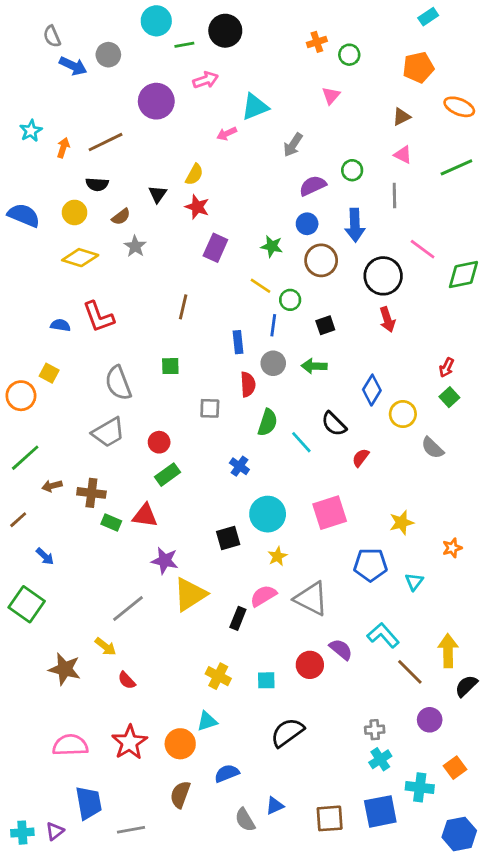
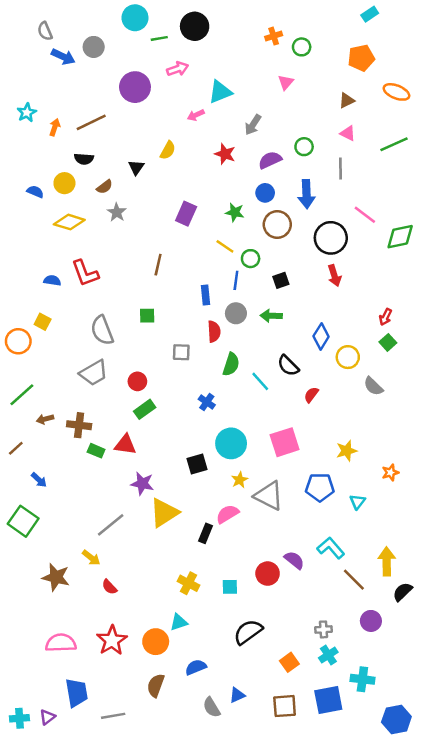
red star: (197, 207) -> (225, 154), moved
blue semicircle: (24, 215) -> (35, 192), moved, size x0.6
gray triangle: (311, 599) -> (269, 496), moved
orange square: (455, 768) -> (289, 662), moved

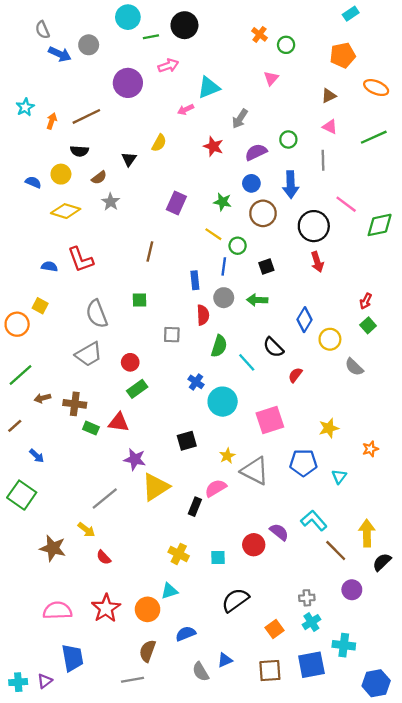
orange cross: (274, 36) -> (259, 34), turned -35
cyan circle: (231, 443) -> (223, 402), moved
gray line: (113, 716) -> (133, 680), moved

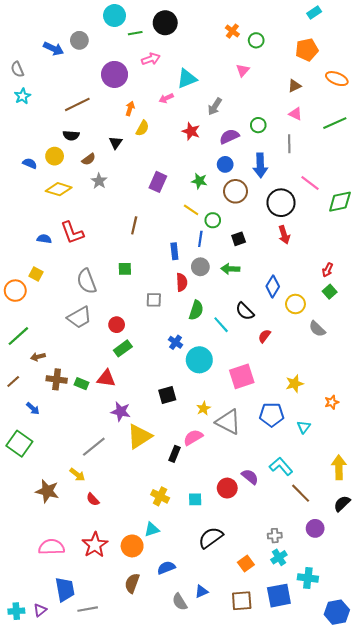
gray semicircle: (42, 30) -> (17, 69), moved
orange arrow: (52, 121) -> (130, 109), moved
brown cross: (75, 404) -> (57, 379), moved
yellow arrow: (367, 533) -> (339, 467), moved
gray line: (133, 680) -> (88, 609), moved

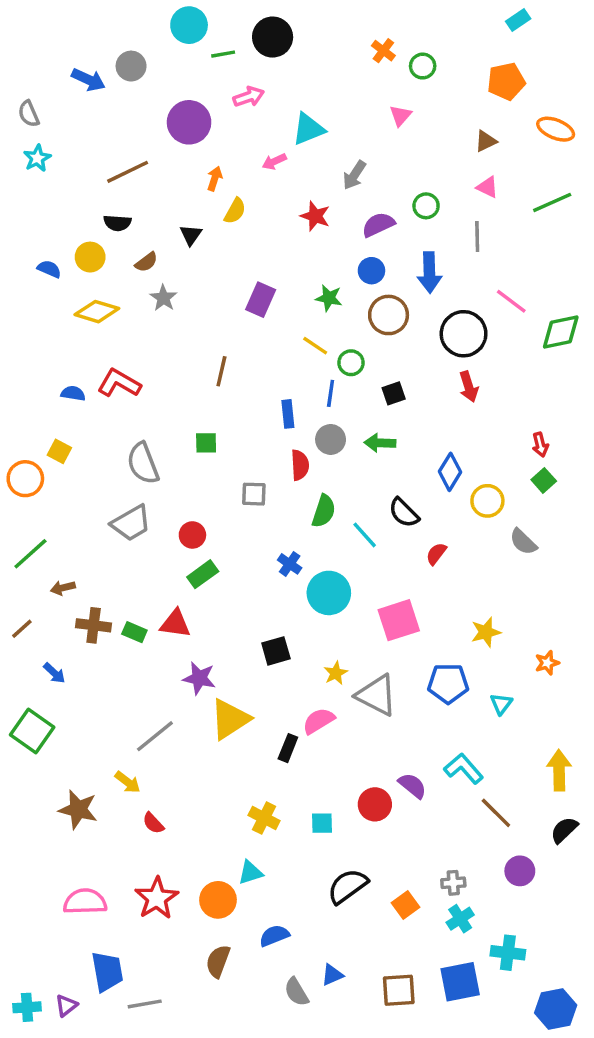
red L-shape: (72, 233) -> (119, 383), turned 140
red arrow: (328, 270) -> (540, 445), turned -40
orange square: (246, 564) -> (406, 905), moved

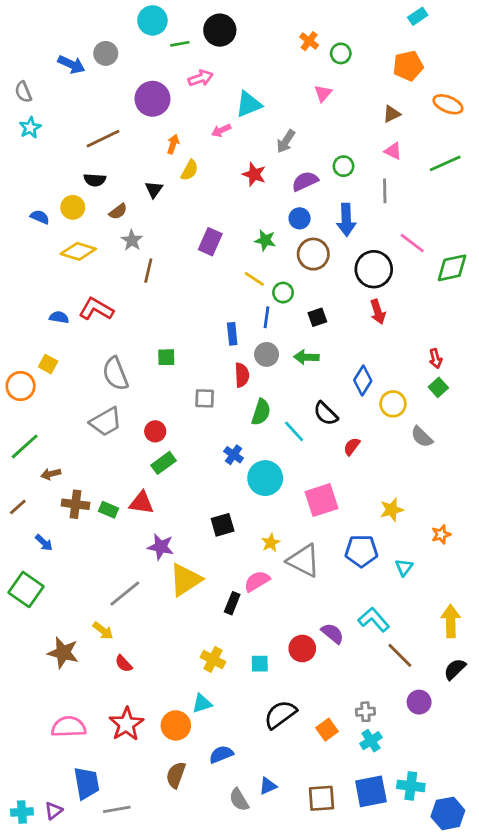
brown line: (221, 371) -> (148, 271), moved
cyan cross: (508, 953) -> (411, 786), moved

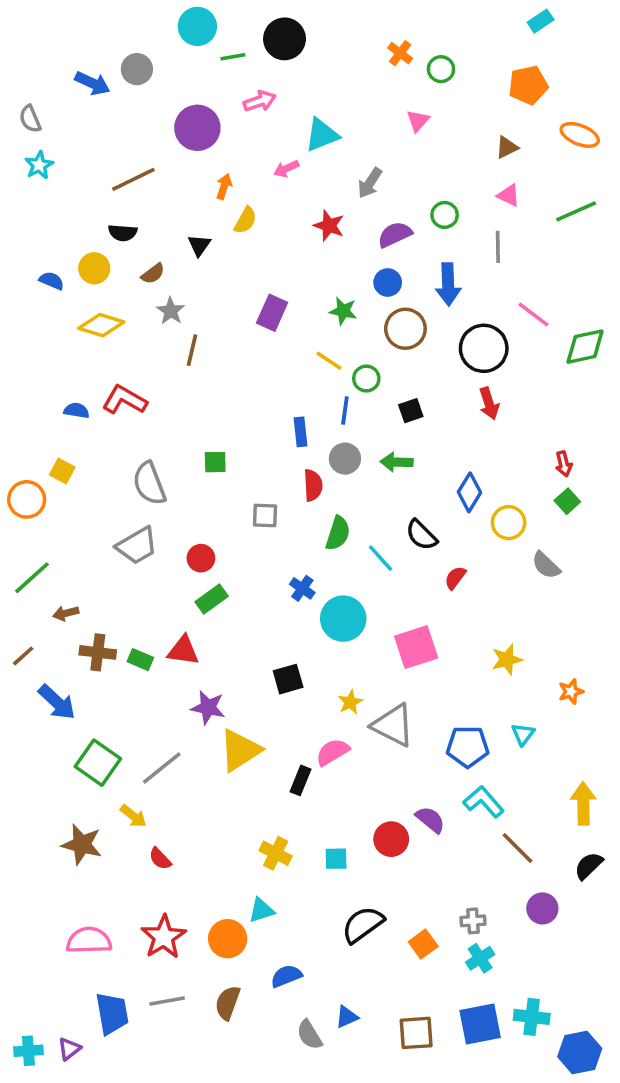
blue arrow: (44, 543) -> (57, 702), size x1.6
blue pentagon: (361, 551) -> (468, 747), moved
green square: (26, 589) -> (98, 763), moved
gray line: (117, 809) -> (167, 1001), moved

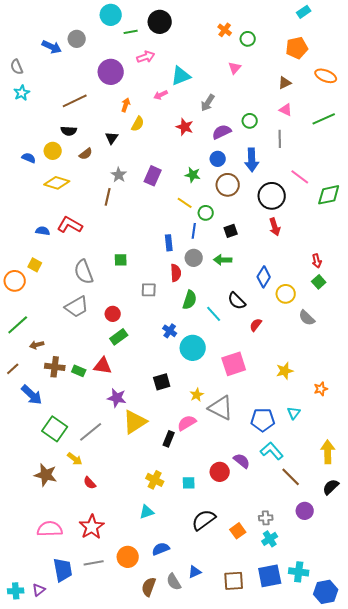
gray star: (171, 311) -> (119, 175), moved
orange circle: (228, 939) -> (128, 557), moved
brown semicircle: (228, 1003) -> (149, 587), moved

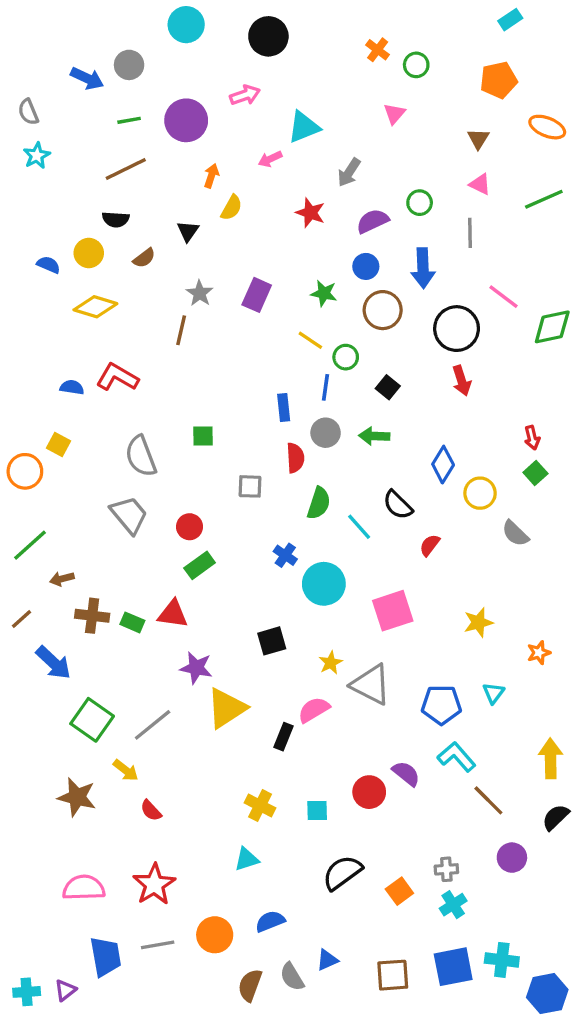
green line: (131, 32) -> (129, 120), moved
brown triangle: (285, 83) -> (478, 139), turned -32
black square: (231, 231) -> (388, 387), turned -32
gray trapezoid: (77, 307) -> (129, 515), turned -100

